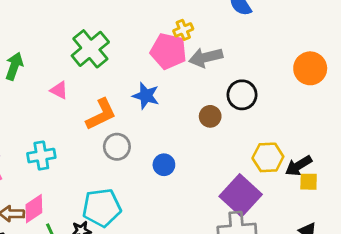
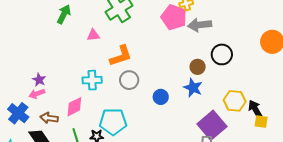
pink triangle: (59, 90) -> (93, 35), turned -40
blue star: (146, 96) -> (193, 88), moved
cyan cross: (41, 156) -> (92, 80), moved
black arrow: (298, 166) -> (255, 109), turned 84
pink diamond: (34, 209) -> (74, 107), moved

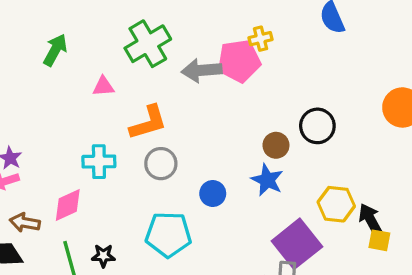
pink pentagon: (174, 17) -> (239, 61), turned -30
gray arrow: (200, 25) -> (202, 70), moved
cyan pentagon: (113, 122) -> (168, 234), moved

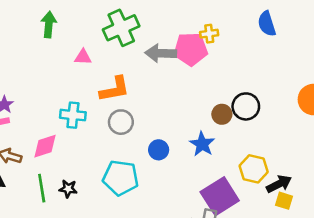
green arrow: (55, 50) -> (49, 25), turned -30
brown circle: (276, 145) -> (222, 114), moved
black arrow: (371, 220) -> (279, 184), turned 85

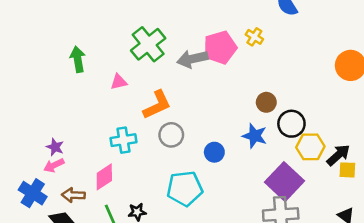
yellow cross: (209, 34) -> (254, 37), moved, turned -36
black circle: (246, 106) -> (291, 124), moved

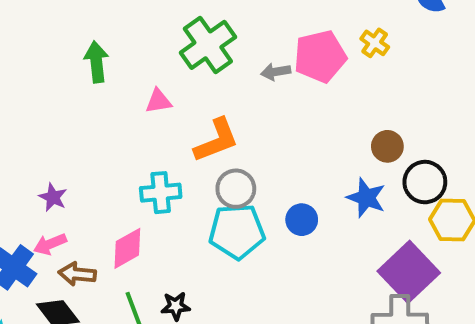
gray arrow: (192, 59) -> (276, 72), size x0.6
pink arrow: (54, 165) -> (50, 244), moved
cyan pentagon: (185, 188) -> (237, 231), moved

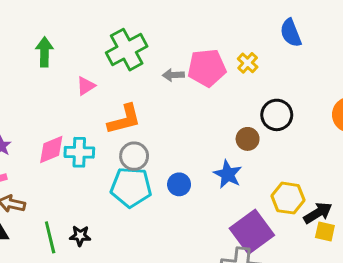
pink triangle: (158, 101) -> (86, 86), turned -30
black circle: (425, 182) -> (277, 115), moved
pink diamond: (127, 248) -> (51, 149), moved

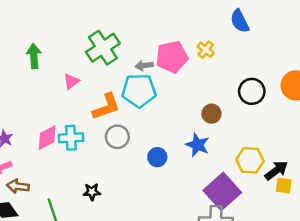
black circle: (277, 115) -> (252, 91), moved
cyan pentagon: (131, 187) -> (139, 91), moved
black star: (80, 236) -> (92, 192), moved

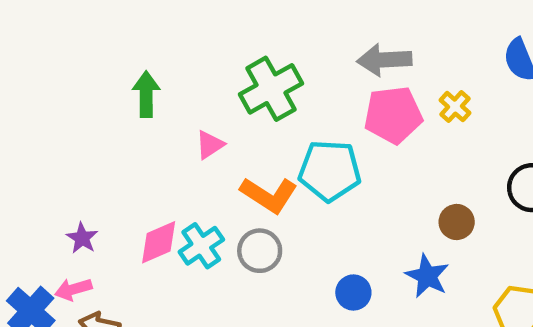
gray arrow: (144, 66) -> (384, 60), moved, size x1.6
orange L-shape: (106, 107) -> (269, 195), turned 48
gray circle: (117, 137) -> (260, 251), moved
cyan cross: (71, 138) -> (201, 246), turned -35

